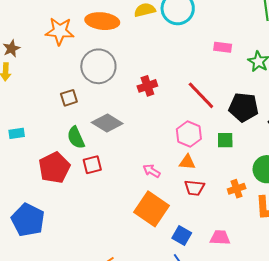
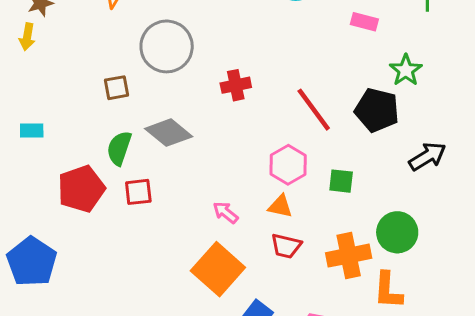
pink rectangle: (223, 47) -> (364, 22), moved
black pentagon: (244, 107) -> (377, 110), moved
green semicircle: (76, 138) -> (119, 148), turned 35
orange cross: (237, 189) -> (349, 256), size x1.6

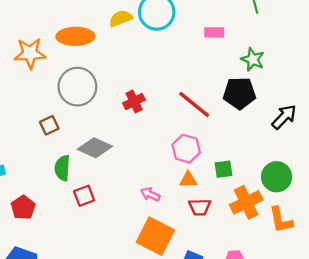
green square: (341, 181) -> (223, 169), moved
red pentagon: (81, 189) -> (23, 207), moved, size x0.7

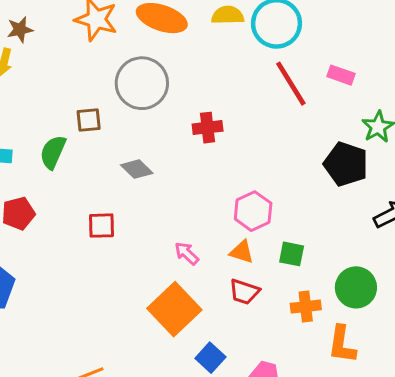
red line: (194, 105) -> (291, 84), moved
gray diamond: (95, 148) -> (137, 169), size x0.7
green semicircle: (62, 168) -> (53, 152), moved
orange cross: (246, 202) -> (306, 307), size x0.7

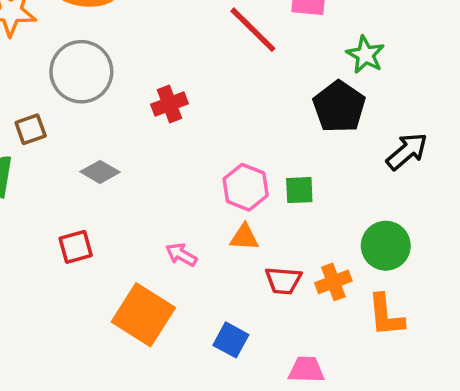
black pentagon: (346, 164) -> (339, 107), turned 30
green square: (292, 254) -> (299, 190), moved
red trapezoid: (244, 292) -> (283, 281), moved
orange square: (174, 309) -> (143, 315), moved
blue square: (210, 358) -> (231, 340), moved

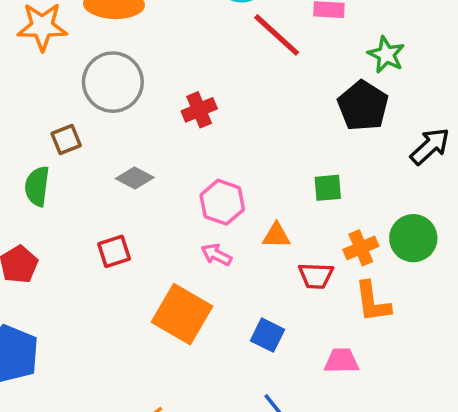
pink hexagon: (246, 187) -> (222, 202), moved
orange cross: (333, 282) -> (361, 248), moved
orange L-shape: (386, 315) -> (372, 302), moved

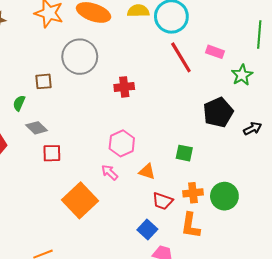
green star: (386, 55) -> (242, 75), moved
black arrow: (430, 146) -> (253, 129), moved, size x0.7
gray diamond: (135, 178) -> (37, 128), moved
green semicircle: (37, 186) -> (19, 103), size x0.7
blue square: (268, 335) -> (147, 229), moved

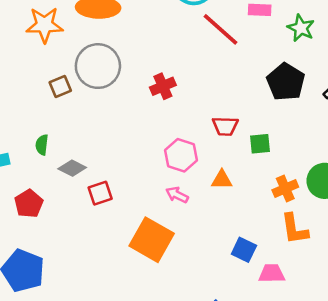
brown square: (43, 81) -> (60, 87), moved
red trapezoid: (163, 201) -> (225, 126), moved

